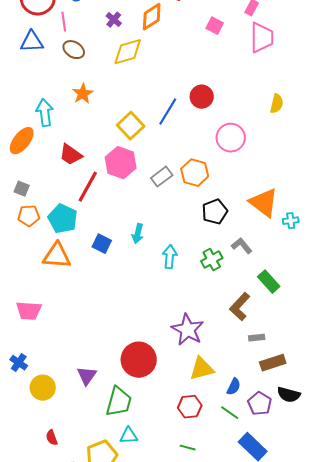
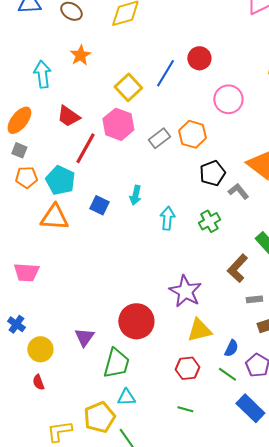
orange ellipse: (22, 141) -> (19, 120), moved
gray L-shape: (242, 246) -> (238, 191), moved
red semicircle: (52, 438) -> (38, 382), moved

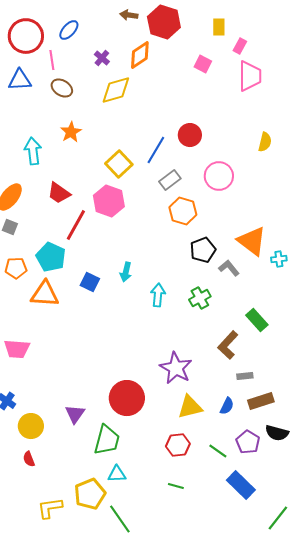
gray rectangle: (159, 138) -> (170, 180), moved
orange pentagon: (26, 177) -> (16, 268), moved
blue semicircle: (231, 348) -> (227, 406), moved

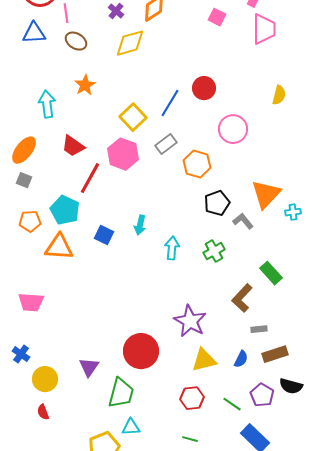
gray rectangle: (170, 180) -> (166, 144), moved
orange triangle: (252, 241) -> (266, 194), turned 36

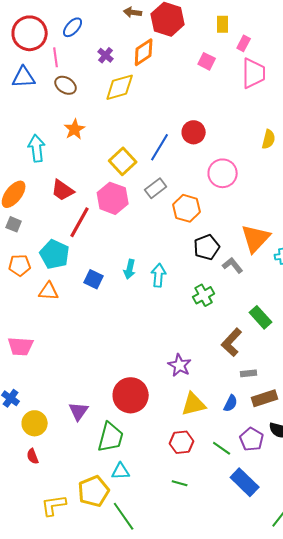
orange triangle: (59, 247) -> (49, 291), size x0.7
cyan arrow: (172, 248) -> (159, 275), moved
purple star: (190, 321) -> (180, 365), size x0.7

